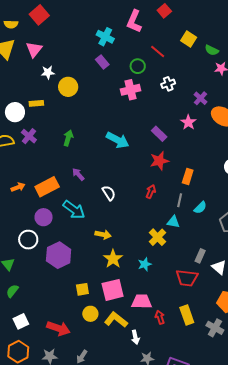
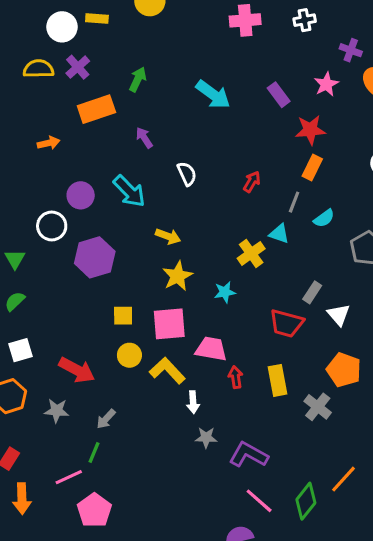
purple cross: (200, 98) -> (351, 50), turned -32
red star: (159, 161) -> (310, 130), moved
orange rectangle: (47, 187) -> (96, 109), moved

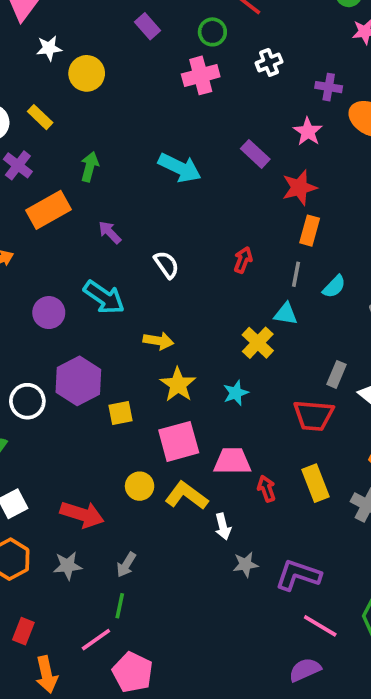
yellow rectangle: (97, 19) -> (40, 117), moved, turned 50
white circle: (52, 226) -> (27, 401), moved
yellow square: (123, 316) -> (120, 413), moved

